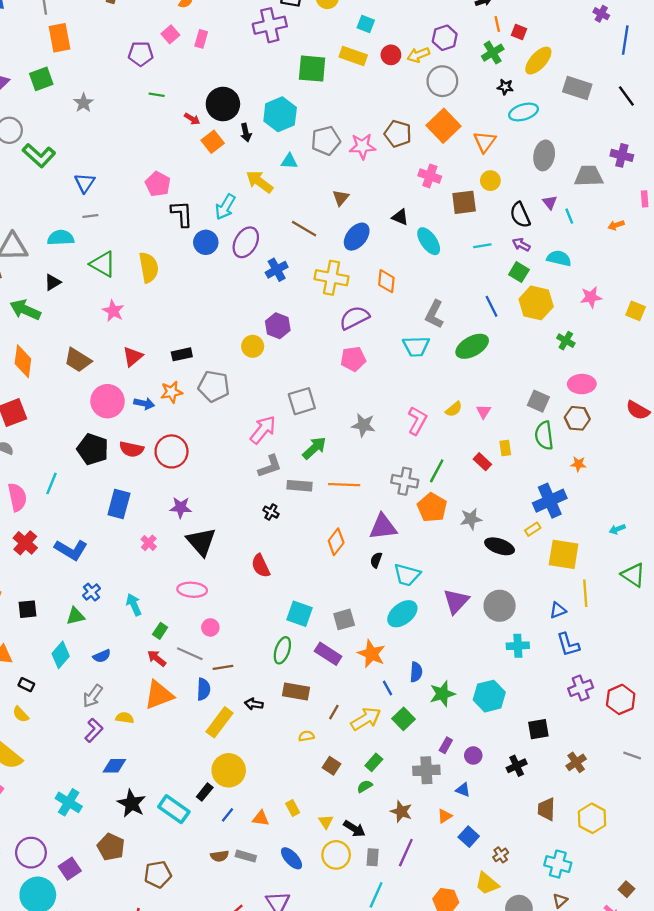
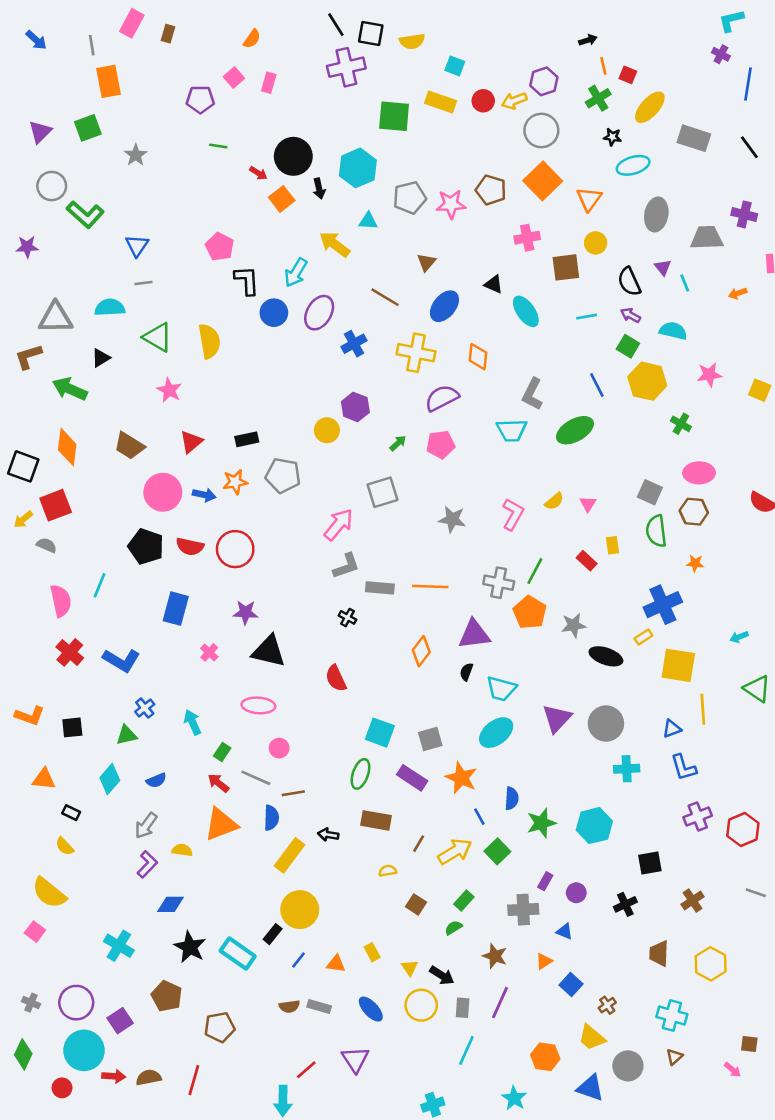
pink cross: (430, 176) -> (527, 238), turned -30
green arrow: (314, 448) -> (398, 443), moved, size x0.6
black triangle: (201, 542) -> (269, 651), turned -36
brown square: (626, 889) -> (749, 1044), turned -35

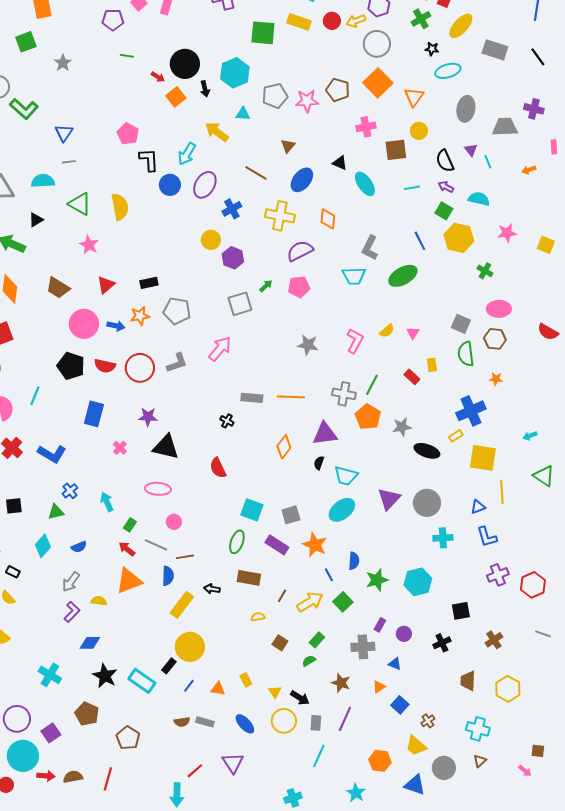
yellow circle: (327, 430) -> (211, 240), moved
gray square: (382, 492) -> (240, 304), moved
gray L-shape: (346, 566) -> (177, 363), moved
brown pentagon: (220, 1027) -> (128, 738), turned -30

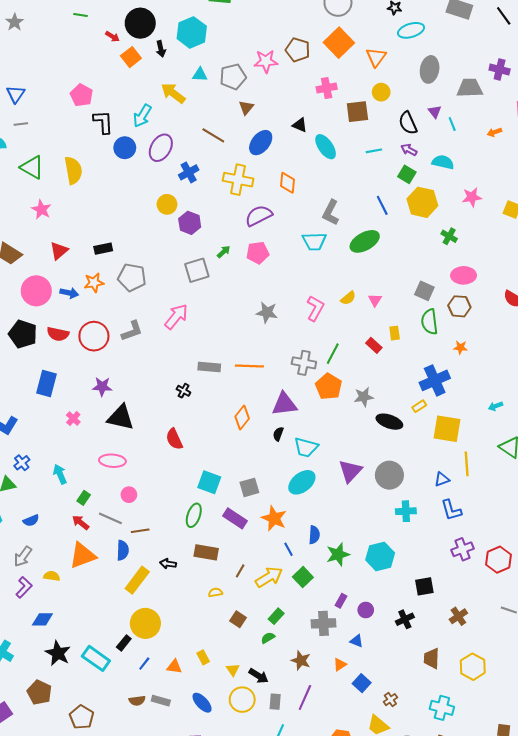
gray pentagon: (275, 96) -> (233, 77), moved

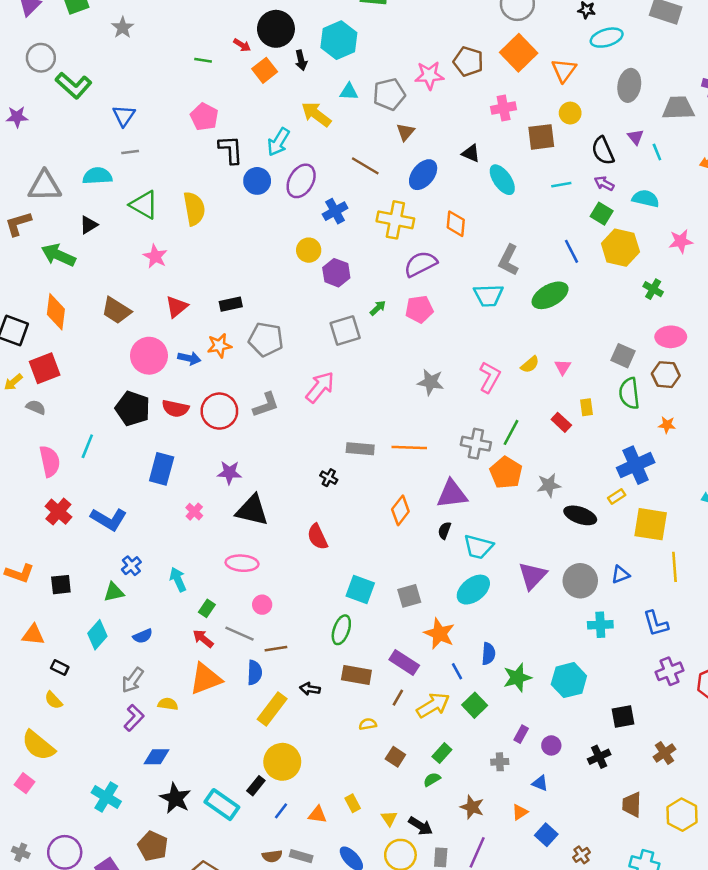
green line: (81, 15) -> (203, 60), moved
blue triangle: (442, 479) -> (620, 574), moved
purple rectangle: (235, 518) -> (404, 662), moved
gray cross: (324, 623) -> (500, 762), size x0.6

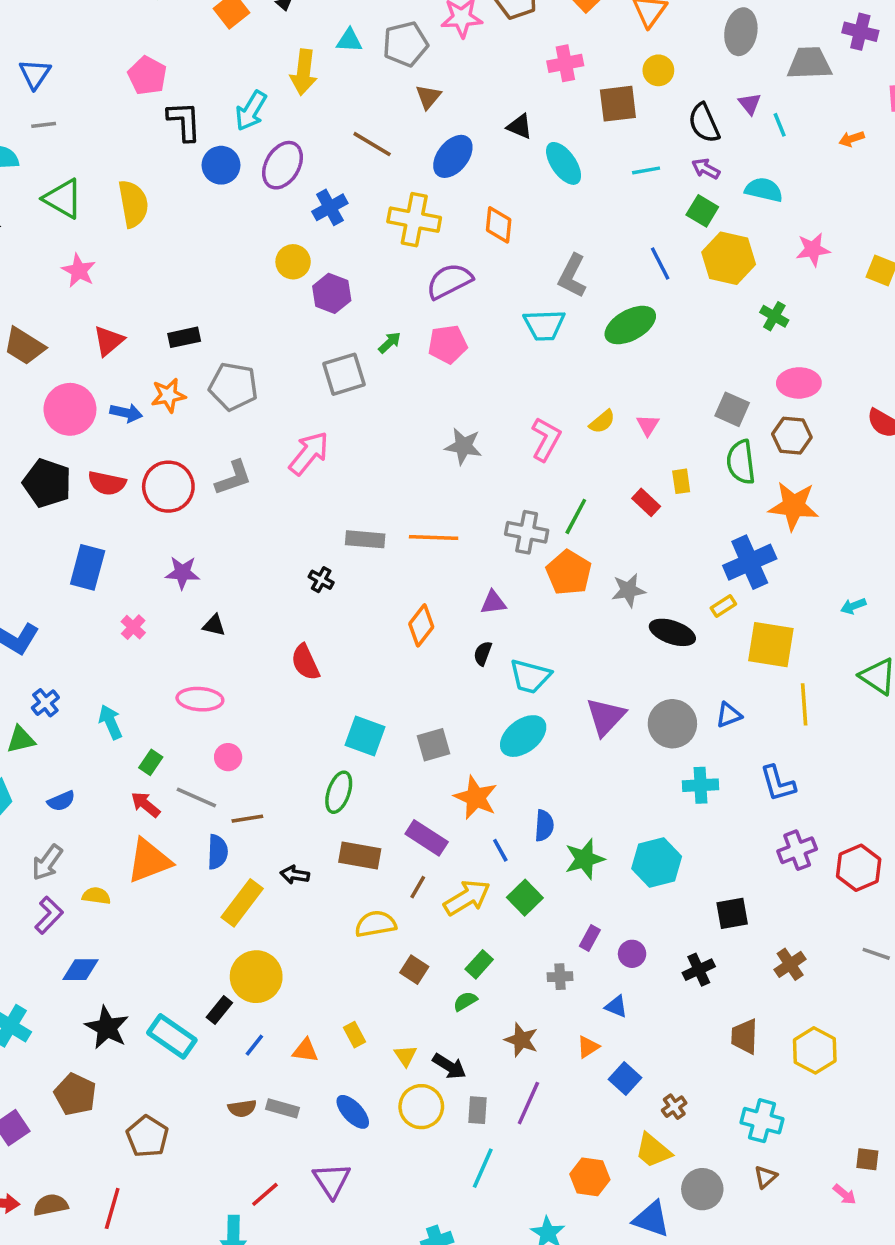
yellow arrow: (316, 114) -> (304, 72), turned -120
orange star: (667, 425) -> (794, 506), size x2.0
purple triangle: (452, 494) -> (493, 603), size x0.6
black triangle: (252, 510) -> (214, 625), size x0.5
yellow semicircle: (368, 724) -> (376, 924), size x1.6

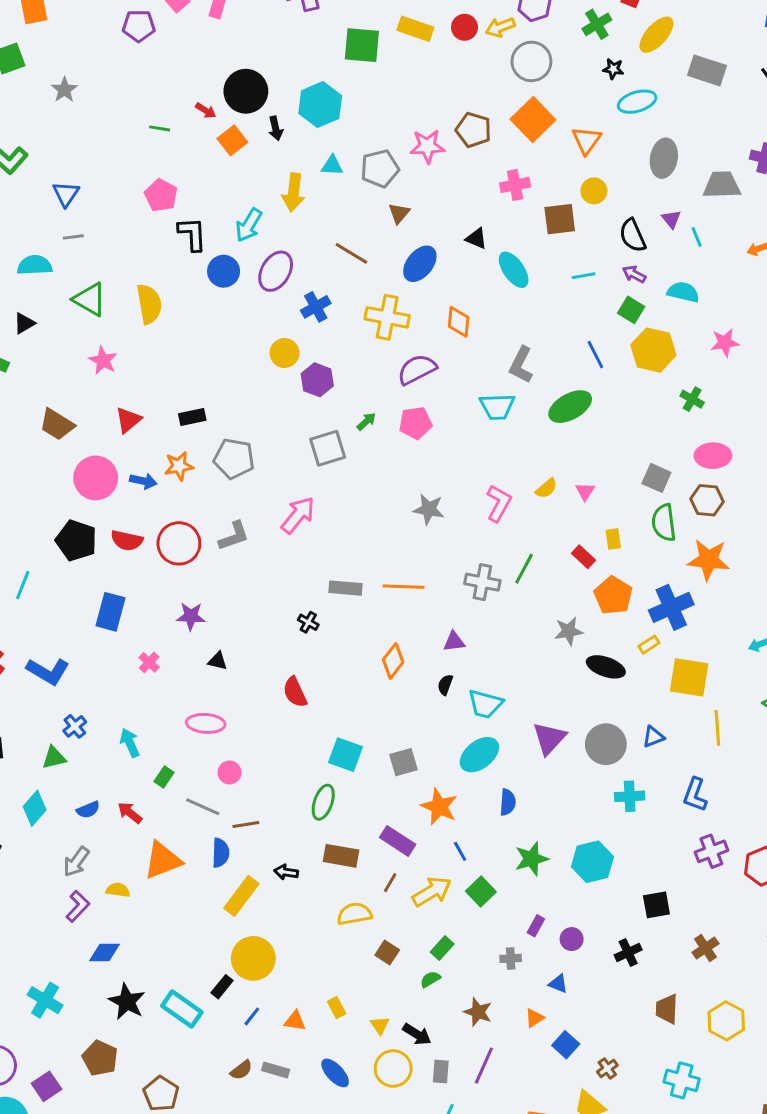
orange pentagon: (569, 573) -> (613, 595), moved
blue L-shape: (778, 783) -> (695, 795), turned 36
red arrow: (146, 805) -> (130, 813), moved
blue semicircle: (544, 826) -> (508, 802), moved
brown semicircle: (242, 1108) -> (241, 1070), turned -30

